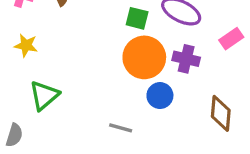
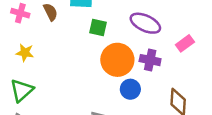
green square: (137, 18) -> (98, 27), moved
green triangle: (44, 95) -> (22, 90), moved

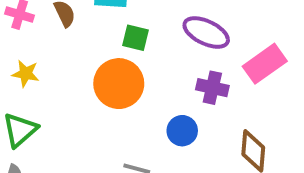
pink rectangle: (185, 43) -> (265, 64), size x1.5
orange circle: (117, 60) -> (119, 84), moved

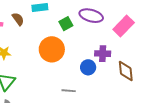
green square: (135, 38) -> (66, 24), moved, turned -32
purple cross: (212, 88) -> (103, 54), moved

